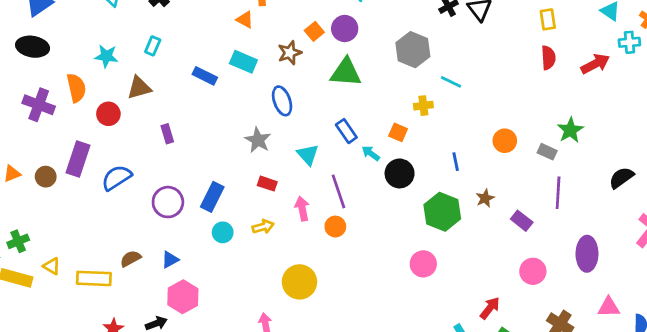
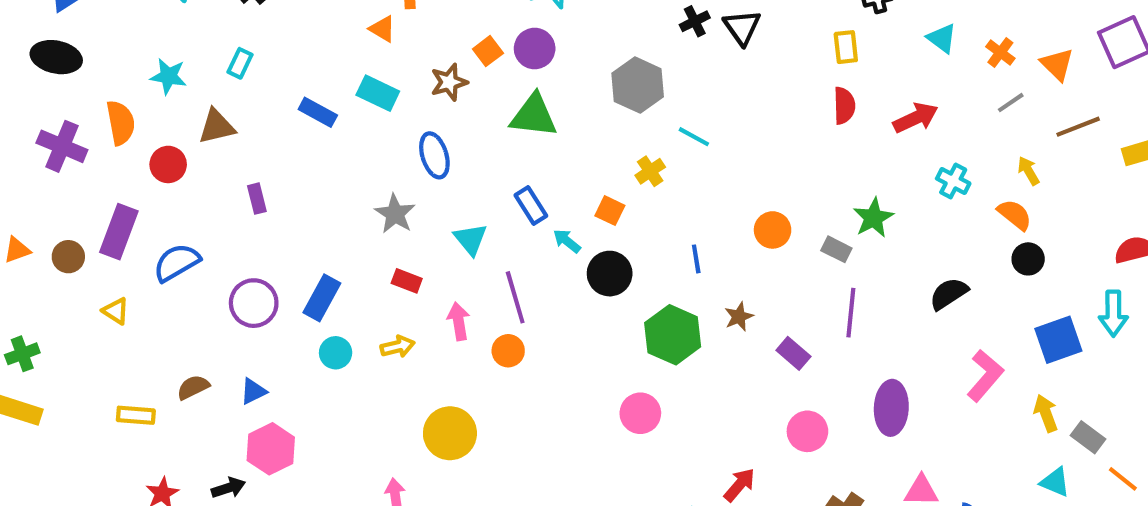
cyan cross: (629, 42) -> (953, 181), moved, turned 30
yellow cross: (423, 106) -> (650, 171), turned -30
yellow triangle: (52, 266) -> (116, 311), moved
yellow rectangle: (94, 278) -> (136, 415), size x0.7

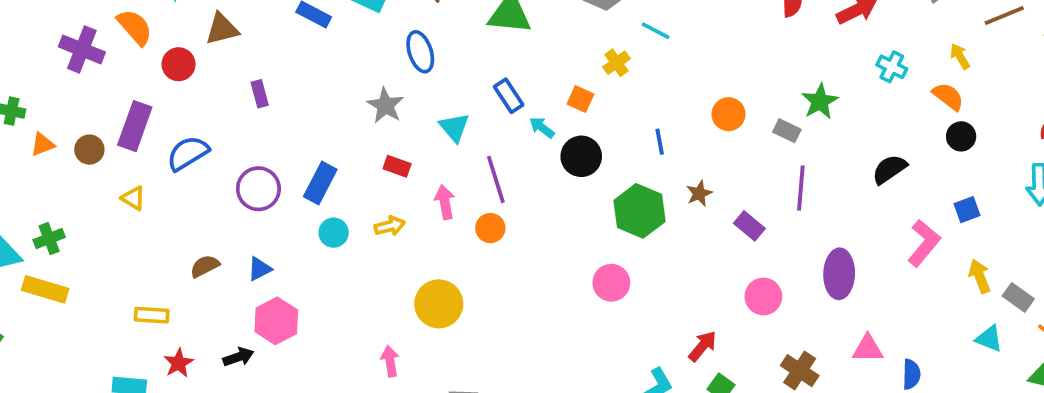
orange semicircle: (121, 123) -> (135, 27), turned -30
blue square: (1058, 340) -> (967, 210), moved, size x0.6
yellow rectangle: (136, 415) -> (152, 315), moved

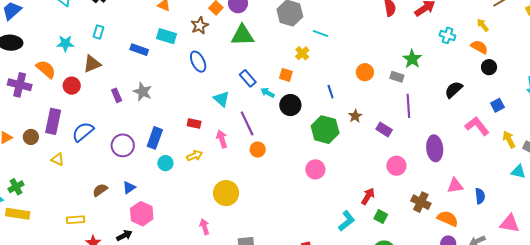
gray star: (385, 105) -> (143, 92), moved
orange circle: (490, 228) -> (258, 150), moved
pink L-shape: (924, 243) -> (477, 126), turned -70

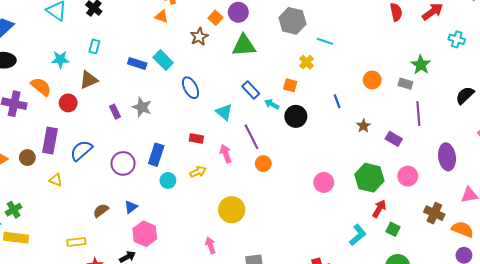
cyan rectangle: (166, 36) -> (163, 60), moved, turned 30
blue ellipse: (198, 62) -> (191, 88), moved
green hexagon: (325, 130) -> (369, 178), moved

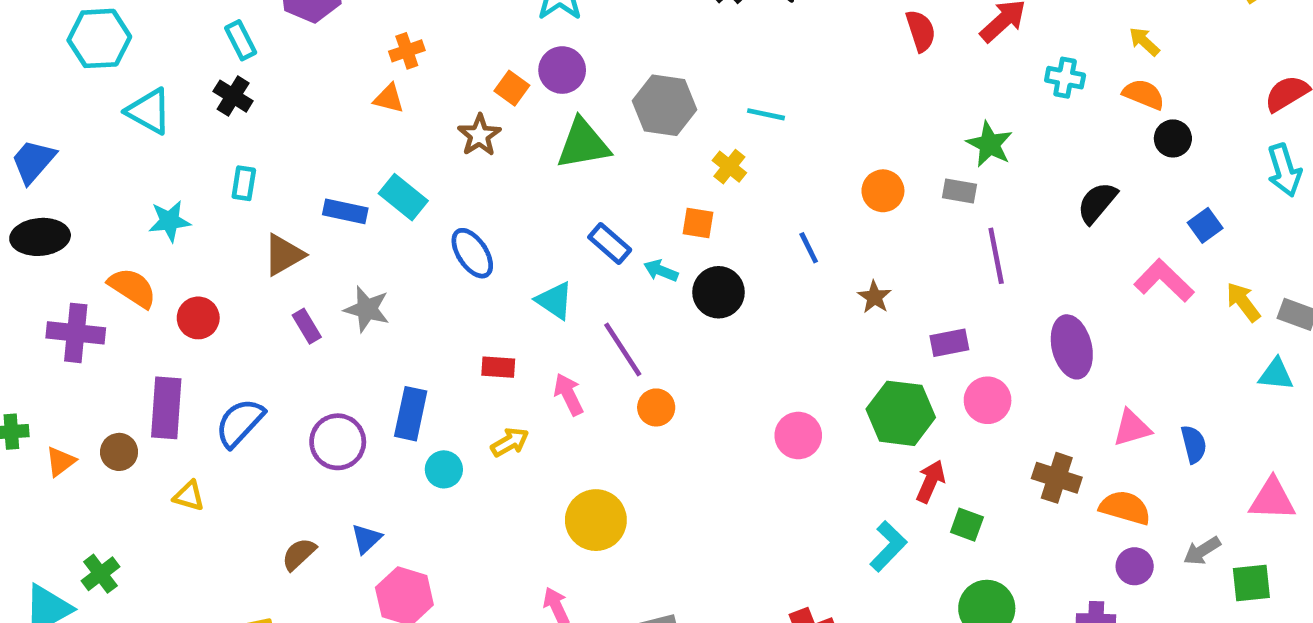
gray hexagon: (292, 21) -> (664, 105), moved
brown triangle: (89, 80) -> (284, 255), moved
purple rectangle: (394, 139) -> (949, 343), moved, turned -35

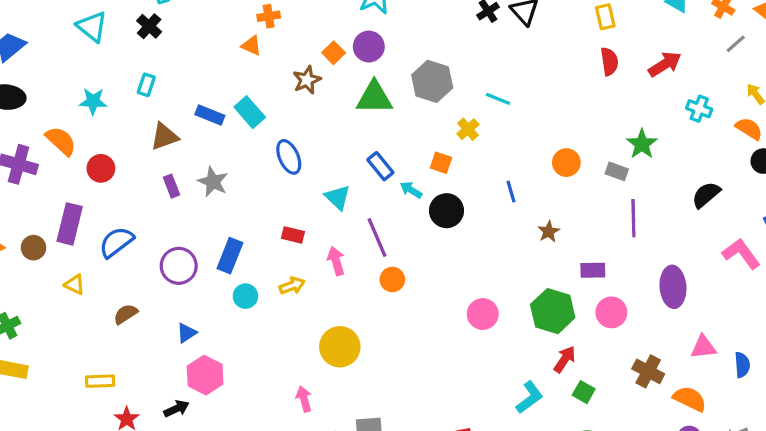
brown semicircle: (299, 554) -> (126, 314), moved

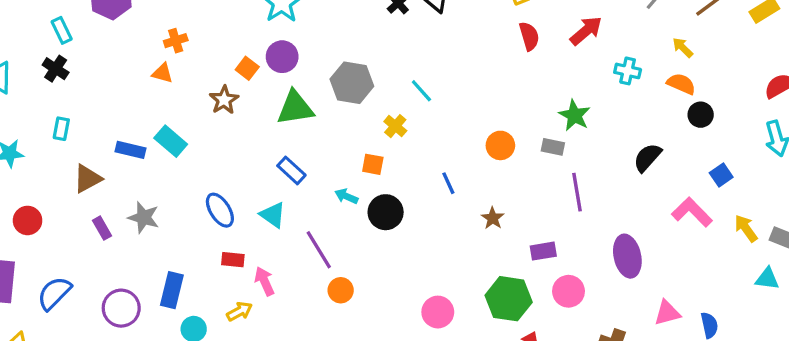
cyan line: (498, 99) -> (421, 91), turned 35
blue ellipse: (289, 157) -> (220, 210), moved
blue rectangle: (380, 166) -> (291, 170), moved
pink arrow: (336, 261) -> (264, 281), moved

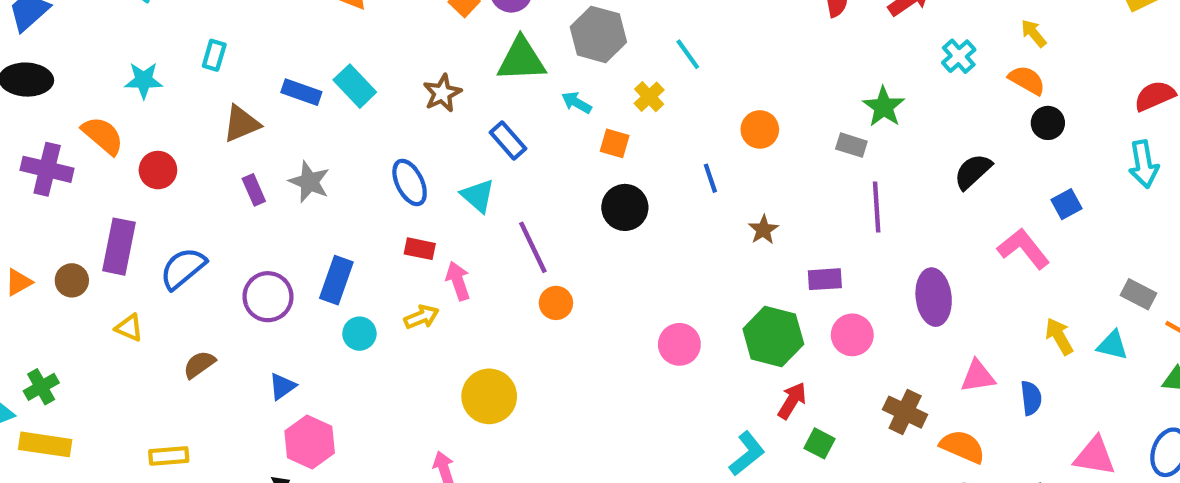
cyan cross: (628, 71) -> (959, 56), turned 30
brown star: (224, 100) -> (442, 93), moved
orange circle: (500, 145) -> (760, 129), moved
cyan arrow: (346, 196) -> (577, 103), moved
yellow arrow: (746, 228) -> (1059, 336), moved

